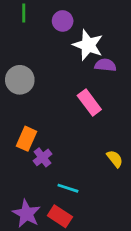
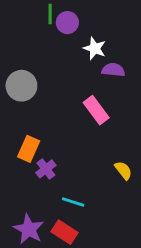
green line: (24, 13) -> (50, 14), moved
white star: (88, 45) -> (95, 48), size x0.7

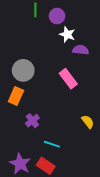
purple circle: (67, 23) -> (57, 16), moved
gray circle: (21, 86) -> (23, 70), moved
orange rectangle: (29, 149) -> (16, 96), moved

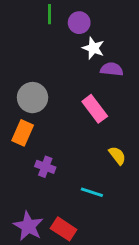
purple cross: (32, 121) -> (45, 167), turned -32
yellow semicircle: (88, 122) -> (117, 155), moved
cyan line: (52, 144) -> (92, 192), moved

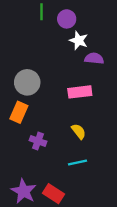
pink rectangle: (95, 109) -> (80, 92), turned -60
yellow semicircle: (117, 155) -> (79, 131), moved
cyan line: (92, 192) -> (77, 163), turned -30

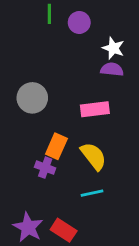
white star: (79, 40) -> (113, 48), moved
orange rectangle: (19, 112) -> (56, 146), moved
yellow semicircle: (79, 131) -> (93, 156), size x1.5

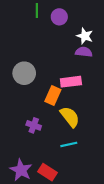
orange rectangle: (56, 146) -> (53, 96), moved

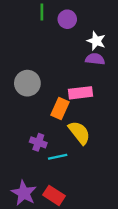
cyan line: (69, 144) -> (58, 157), moved

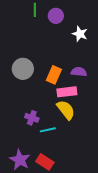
purple semicircle: (95, 59) -> (79, 72), moved
pink rectangle: (81, 93) -> (67, 92), moved
orange rectangle: (60, 109) -> (54, 75), moved

